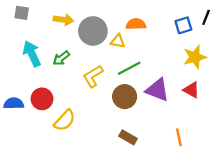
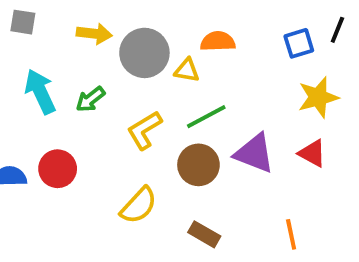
yellow semicircle: (65, 120) -> (139, 205), moved

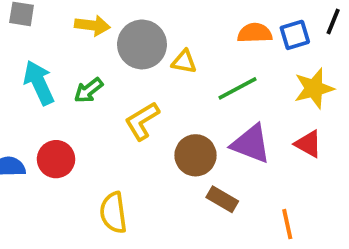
orange semicircle: (218, 41) -> (255, 33), moved
green line: (206, 117) -> (238, 88), moved
yellow semicircle: (139, 205) -> (113, 213), moved, turned 129
brown rectangle: (204, 234) -> (222, 199), moved

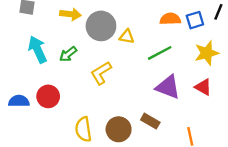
brown circle: (195, 155) -> (119, 129), moved

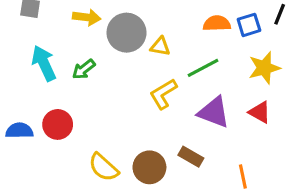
yellow L-shape: (101, 73) -> (163, 94), moved
yellow semicircle: (83, 129) -> (104, 167), turned -40

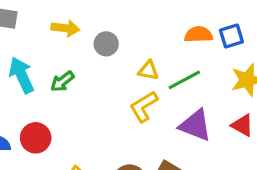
gray circle: (127, 33) -> (106, 44), size x0.6
yellow triangle: (160, 46) -> (148, 70), moved

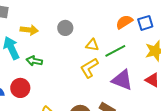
yellow arrow: (65, 28) -> (29, 30), moved
orange semicircle: (199, 34) -> (124, 22), turned -30
green arrow: (62, 81) -> (34, 61), moved, turned 49

